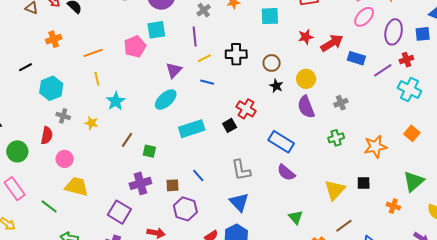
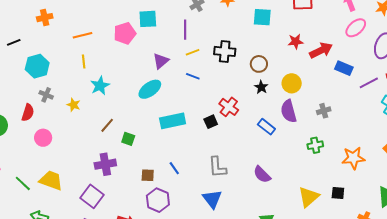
blue rectangle: (281, 142) -> (266, 127), moved, size x0.7
purple cross: (140, 183) -> (105, 164), moved
yellow trapezoid: (77, 187) -> (51, 180), moved

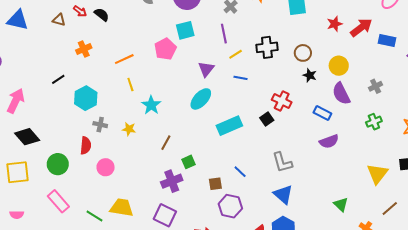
green square: (128, 139) -> (188, 162), moved, turned -32
purple semicircle: (262, 174) -> (329, 141), moved, turned -54

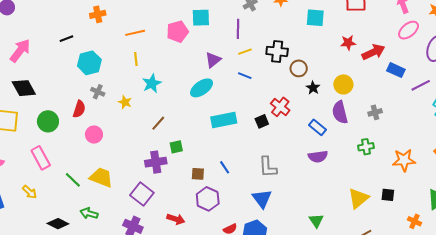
brown circle: (303, 53) -> (299, 68), moved

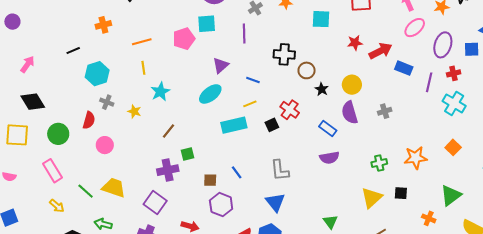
pink arrow: (20, 51) -> (27, 64), size x0.7
yellow line: (245, 52) -> (250, 104), moved
purple line: (421, 85) -> (429, 82), turned -48
green cross: (366, 147) -> (379, 163), moved
yellow arrow: (30, 192) -> (57, 206), moved

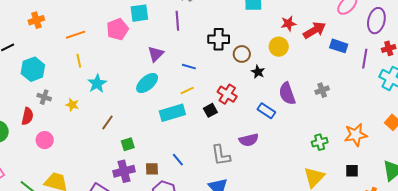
yellow circle: (352, 85) -> (279, 47), moved
purple semicircle: (329, 158) -> (249, 140), moved
purple cross: (168, 170) -> (124, 171), moved
black square: (401, 193) -> (352, 171), moved

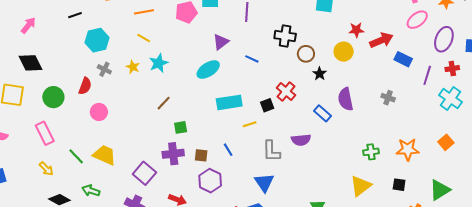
yellow line: (79, 61) -> (144, 38), turned -56
gray cross: (322, 90) -> (388, 98), moved, turned 32
yellow line: (187, 91) -> (250, 124), moved
yellow star: (72, 105) -> (133, 67), moved

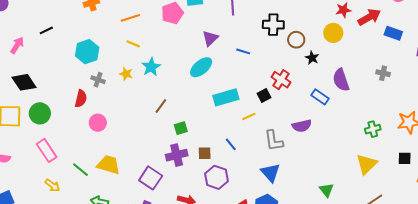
black line: (75, 15) -> (46, 30), moved
green circle: (53, 97) -> (40, 113), moved

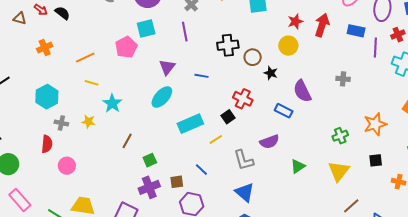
red arrow: (369, 17) -> (322, 25), turned -35
blue rectangle: (393, 33) -> (356, 31), moved
yellow star: (126, 74) -> (88, 122), moved
green triangle: (326, 190) -> (298, 166), moved, turned 42

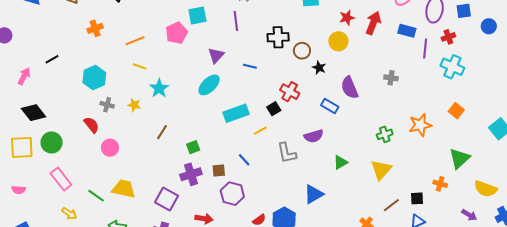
brown line: (127, 141) -> (162, 132), moved
red semicircle: (47, 144) -> (91, 125), turned -48
black square: (376, 160) -> (417, 198), moved
blue triangle: (245, 192) -> (314, 194), moved, turned 45

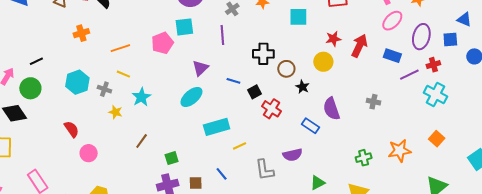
purple line: (425, 49) -> (409, 75), turned 54
gray cross: (107, 105) -> (104, 89), moved
black square: (274, 109) -> (254, 92), moved
green circle: (52, 142) -> (30, 88), moved

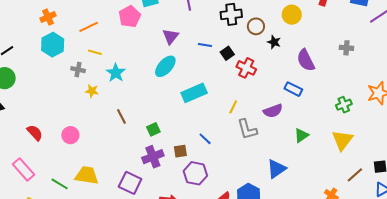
cyan hexagon: (77, 82) -> (53, 45), moved
blue rectangle: (311, 126) -> (293, 89), moved
red semicircle: (72, 129) -> (35, 133), moved
brown line: (142, 141) -> (121, 116), turned -56
yellow line: (240, 146) -> (233, 107), moved, turned -32

